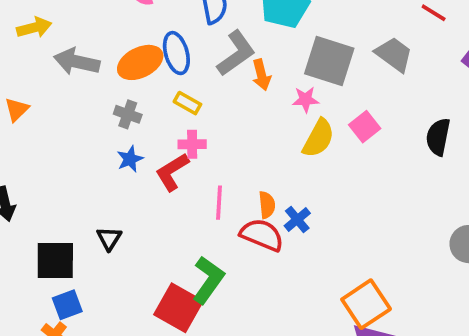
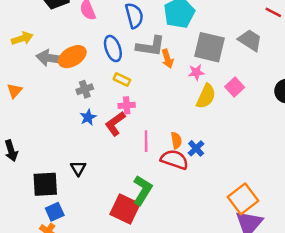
gray L-shape: (236, 53) -> (151, 46), turned 48
orange ellipse: (140, 62) -> (72, 57), moved
gray cross: (128, 114) -> (85, 89), turned -35

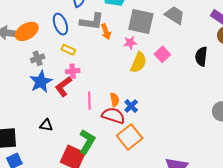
blue star: (88, 117) -> (41, 82), size x1.6
black triangle: (78, 168) -> (46, 125), moved, turned -48
orange square: (243, 199) -> (130, 137), moved

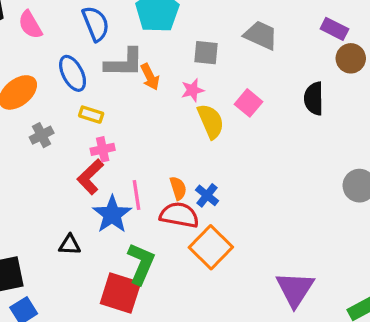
gray square: (141, 21) -> (206, 53), size x0.6
yellow semicircle: (139, 62) -> (211, 121), turned -40
blue star: (41, 82) -> (112, 214), moved

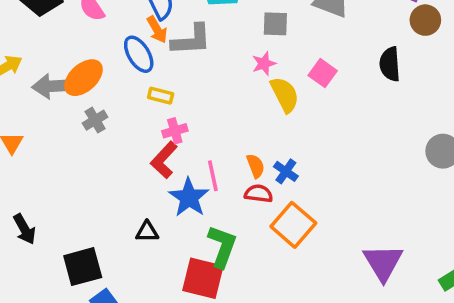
orange arrow: (150, 77) -> (157, 30), moved
gray cross: (42, 135) -> (95, 120), moved
red semicircle: (179, 215) -> (259, 194), size x0.7

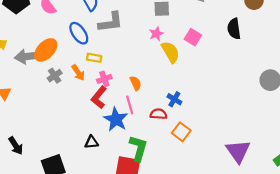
orange arrow: (157, 30) -> (78, 73), moved
orange semicircle: (256, 166) -> (136, 83), moved
orange square: (293, 225) -> (181, 132), size x0.7

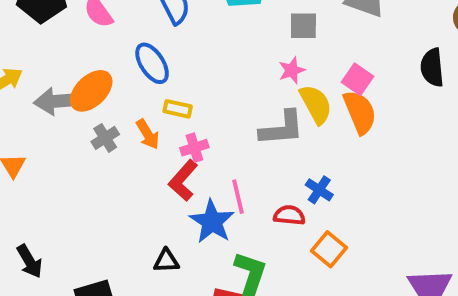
gray L-shape: (111, 22) -> (282, 128), moved
orange semicircle: (136, 83) -> (360, 112), moved, size x1.6

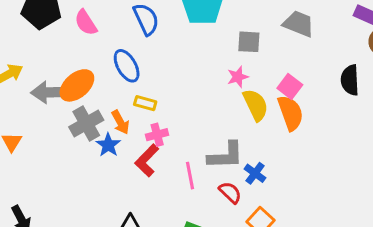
gray L-shape: (282, 128) -> (226, 156), moved
gray cross: (105, 138) -> (86, 123), size x1.5
red semicircle: (289, 215) -> (230, 192), turned 35
blue star: (212, 222) -> (108, 145), moved, size x0.7

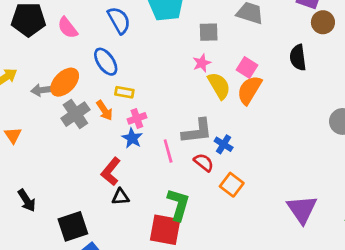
gray arrow: (50, 92) -> (42, 90), size x0.7
orange semicircle: (290, 113) -> (249, 90), turned -124
blue star: (108, 145) -> (132, 138), moved
red L-shape: (147, 160) -> (111, 171), moved

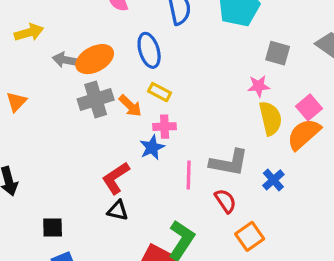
orange arrow: (105, 110) -> (130, 106), turned -30
blue cross: (224, 144) -> (273, 180), moved
black square: (73, 226) -> (53, 227), size x0.6

